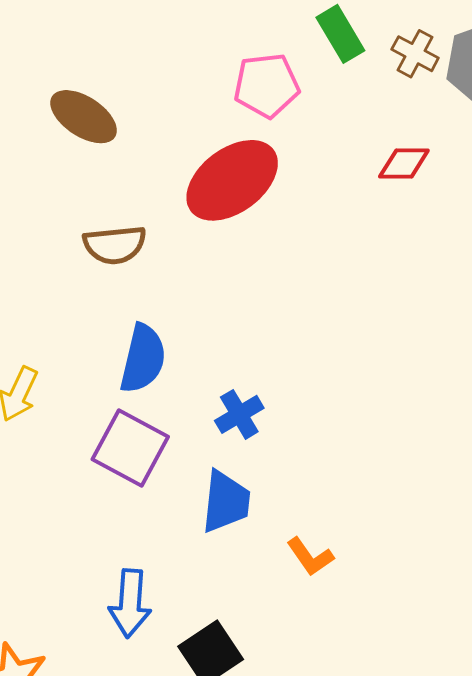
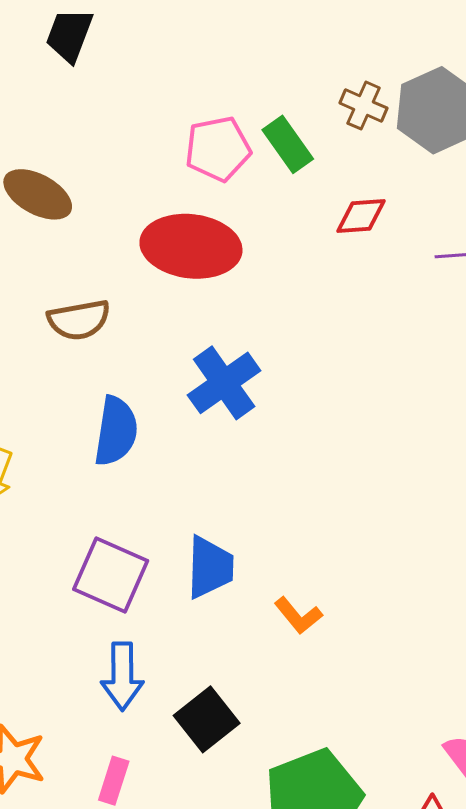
green rectangle: (340, 34) -> (288, 144), moved
red ellipse: (232, 180) -> (191, 246), turned 48
blue cross: (239, 414) -> (224, 383), moved, size x1.5
purple square: (130, 448) -> (111, 575), moved

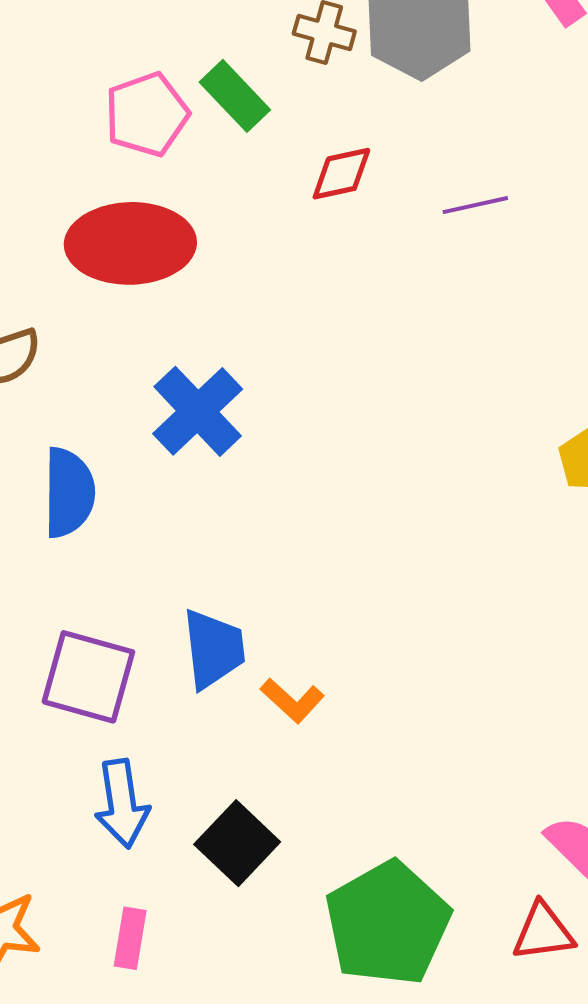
orange L-shape: (298, 616) -> (292, 700), moved

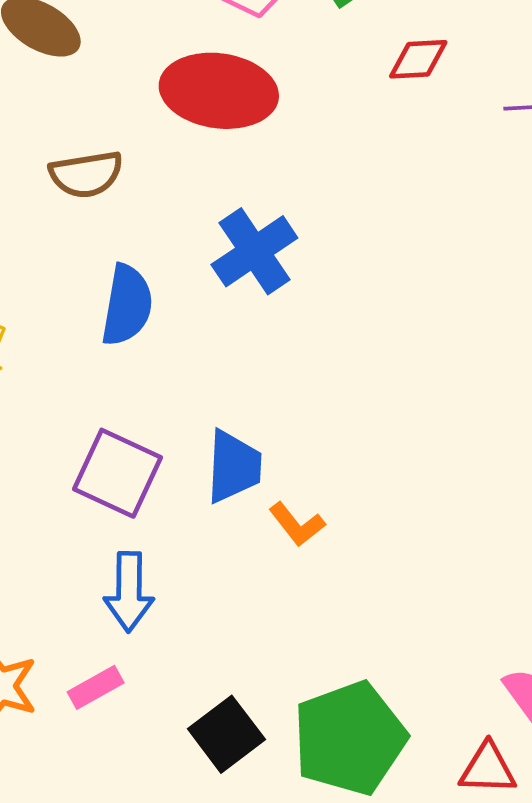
black square: (237, 843) -> (226, 734), moved
pink rectangle: (130, 938) -> (96, 687), moved, turned 42

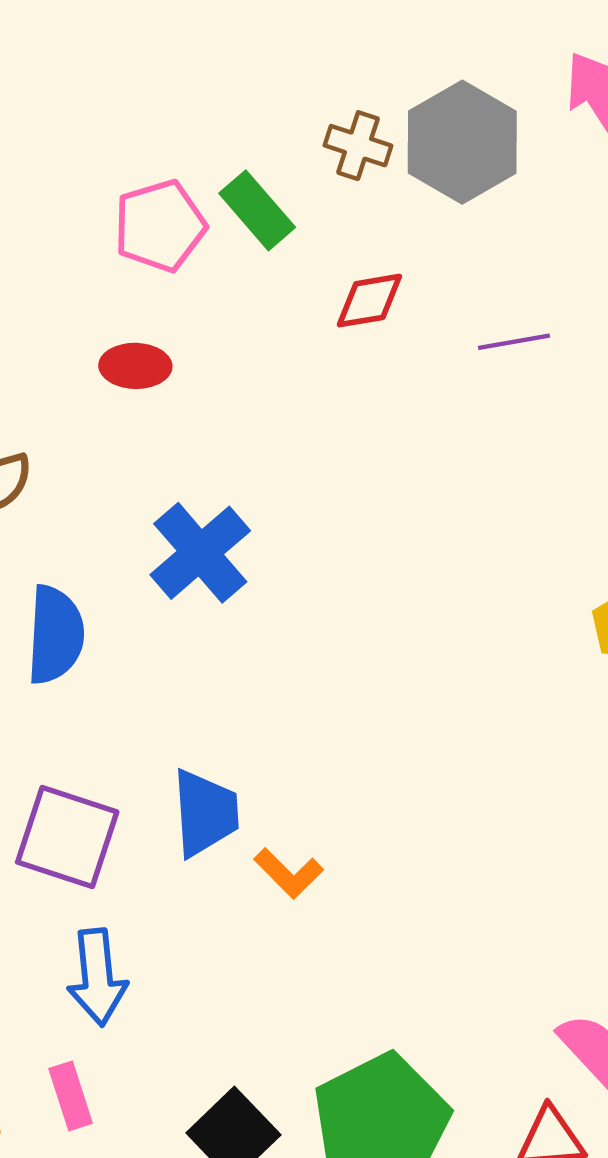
red ellipse: (219, 91) -> (135, 366), size x0.5
pink rectangle: (96, 687) -> (71, 1096), turned -72

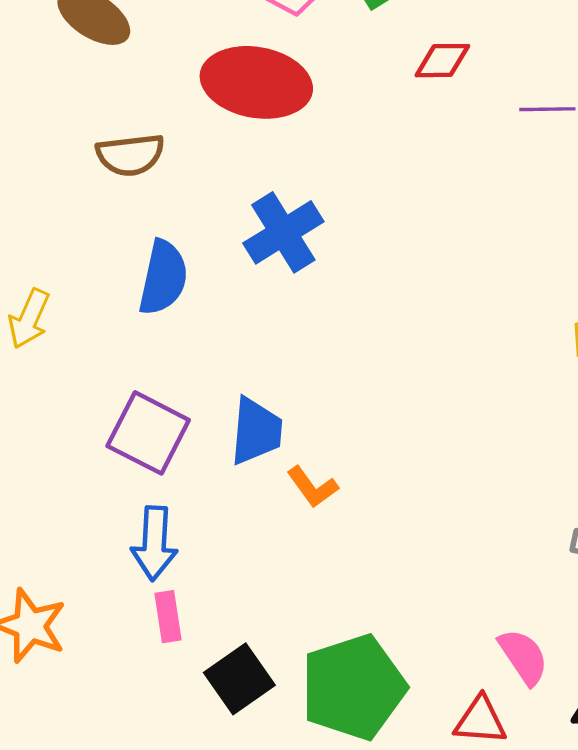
red ellipse: (135, 366) -> (256, 82), size x2.0
pink rectangle: (71, 1096) -> (168, 617), moved

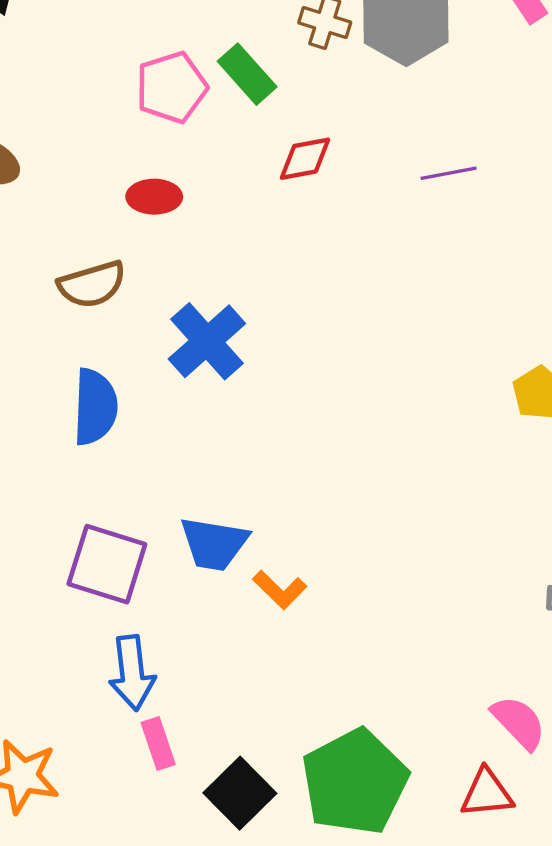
red diamond: (442, 61) -> (305, 159), moved
red ellipse: (256, 82) -> (154, 197), size x0.5
brown semicircle: (130, 155) -> (92, 284), moved
blue trapezoid: (256, 431) -> (214, 544), turned 104

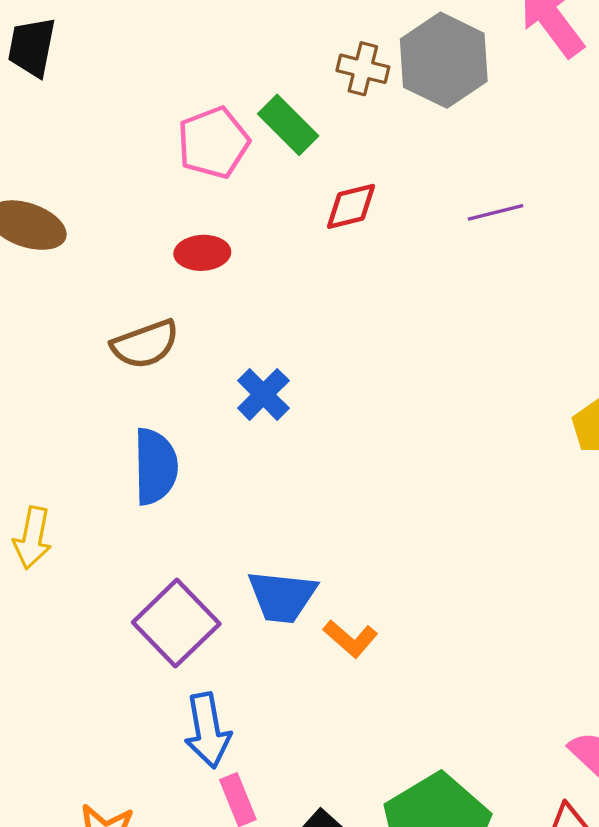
blue cross: (207, 341) -> (263, 394), size x0.7
purple square: (107, 564) -> (176, 623), turned 32

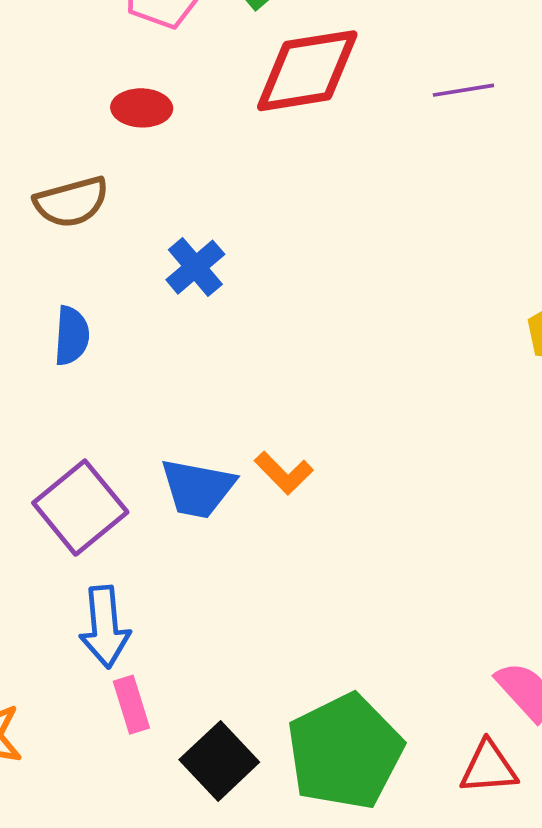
red diamond: (351, 206) -> (307, 71), size x1.8
blue semicircle: (155, 467) -> (72, 336), size x0.7
orange L-shape: (350, 639) -> (284, 473), moved

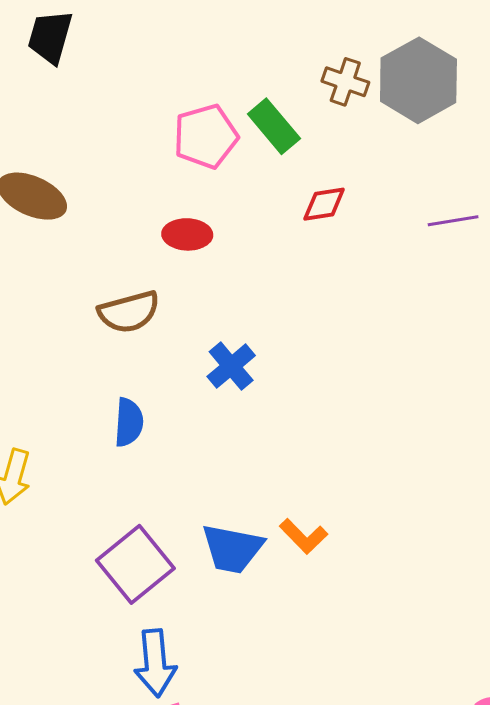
red diamond: (307, 71) -> (324, 204), size x0.5

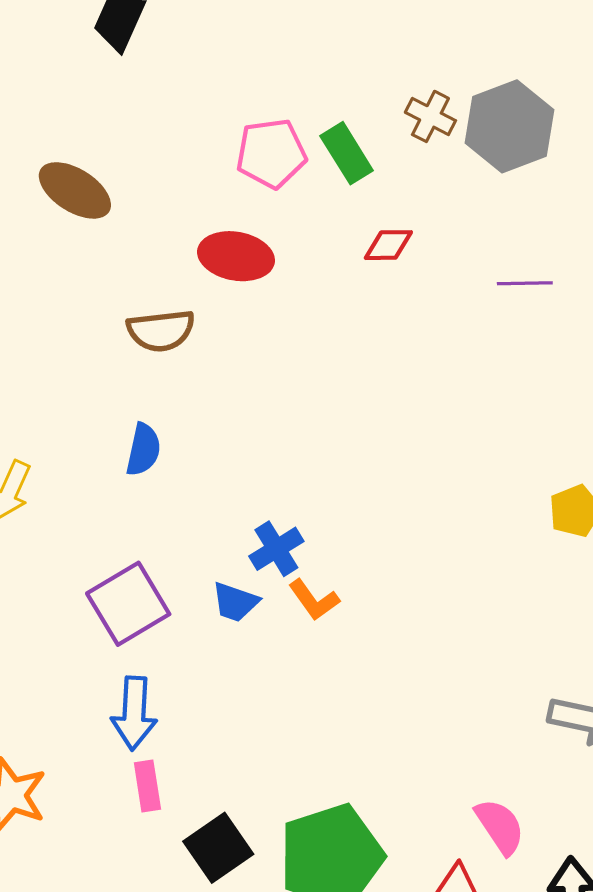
red ellipse: (187, 234) -> (236, 256), size x1.4
blue cross: (231, 366) -> (276, 549), moved
blue trapezoid: (232, 549) -> (235, 602), size x0.7

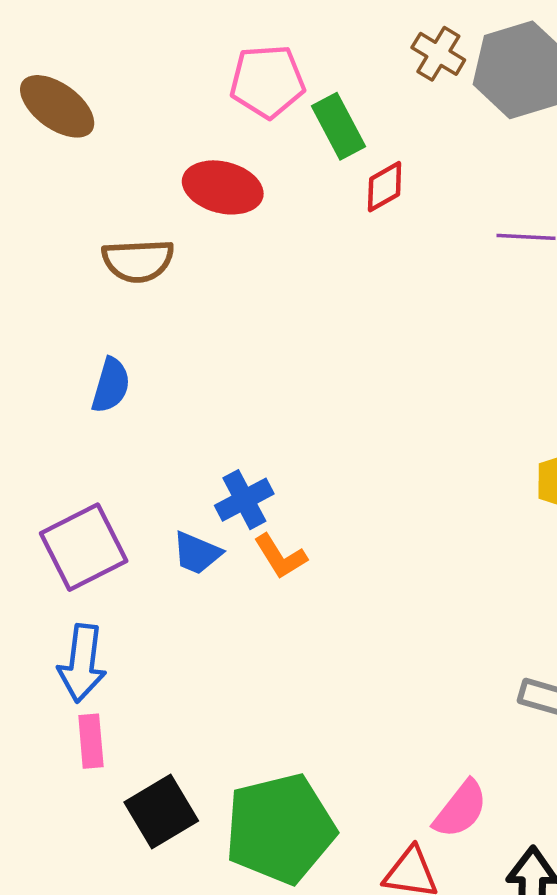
green rectangle: (347, 153) -> (339, 126), moved
red diamond: (388, 245) -> (385, 187), turned -33
pink semicircle: (500, 826) -> (461, 809), turned 68

